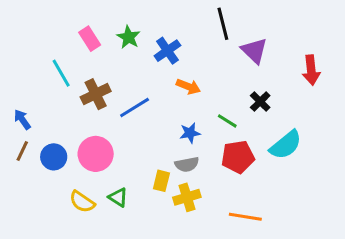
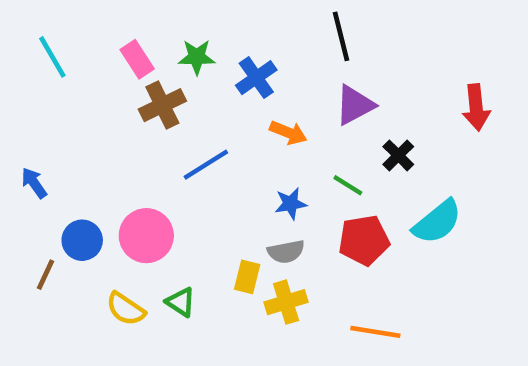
green star: (129, 37) -> (197, 57), turned -30
purple triangle: (254, 51) -> (355, 105), moved, turned 48
cyan line: (61, 73) -> (52, 57), moved
brown cross: (96, 94) -> (162, 105), moved
brown line: (22, 151) -> (46, 275), moved

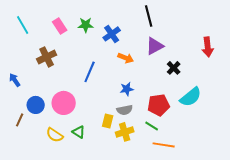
brown cross: (162, 105) -> (47, 57), moved
blue line: (206, 165) -> (90, 72), turned -35
green line: (348, 185) -> (152, 126), moved

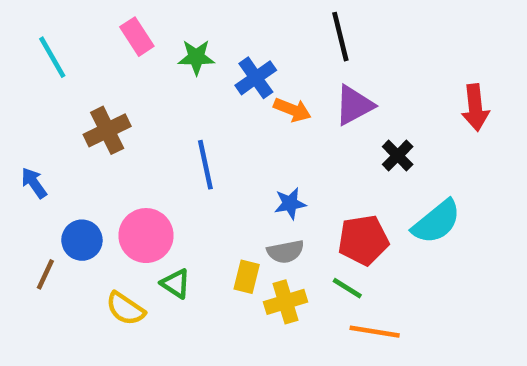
pink rectangle: (60, 26) -> (137, 37), moved
orange arrow: (126, 58) -> (292, 110), moved
blue line: (90, 72) -> (205, 165), turned -35
green triangle: (79, 132) -> (176, 284), moved

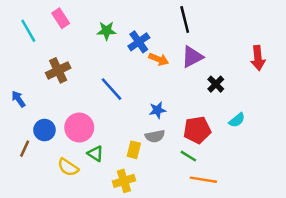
pink rectangle: (137, 37) -> (61, 18), moved
blue line: (205, 165) -> (111, 89), turned -30
cyan semicircle: (436, 222) -> (237, 120), size x0.6
yellow cross: (285, 302) -> (124, 181), moved

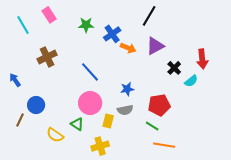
black line: (185, 20) -> (149, 16), turned 45
red arrow: (258, 58) -> (202, 59), moved
cyan semicircle: (237, 120) -> (191, 81), moved
pink circle: (79, 128) -> (90, 103), moved

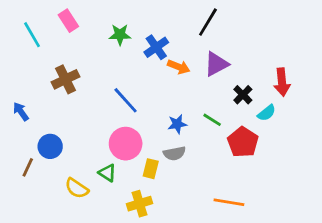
red pentagon: (159, 105) -> (243, 142), moved, turned -30
green line: (152, 126) -> (212, 120), moved

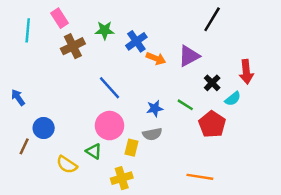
black line: (208, 22) -> (212, 19), moved
cyan line: (32, 35) -> (28, 30), turned 35
brown cross: (66, 79) -> (73, 46), moved

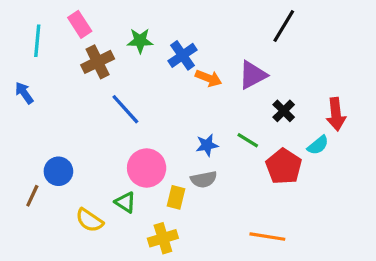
red arrow: (246, 72) -> (336, 114), moved
blue line: (110, 88) -> (125, 109), moved
blue arrow: (18, 97) -> (24, 93), moved
cyan semicircle: (233, 99) -> (318, 145), moved

